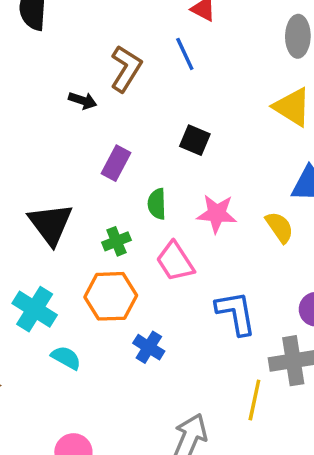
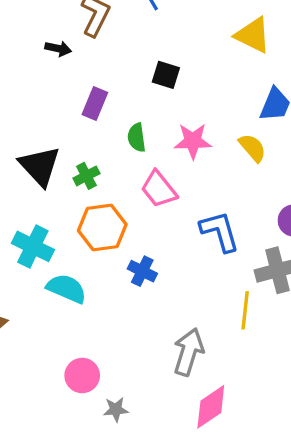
green cross: (116, 241) -> (86, 176), moved
cyan semicircle: (66, 358) -> (67, 288), size x1.4

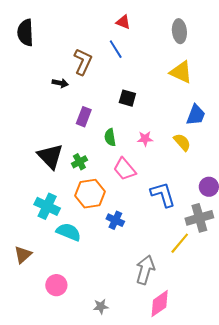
pink star: (193, 141) -> (145, 139), size x0.7
yellow line: (245, 310) -> (180, 243), turned 35
pink circle: (82, 375) -> (56, 285), moved

